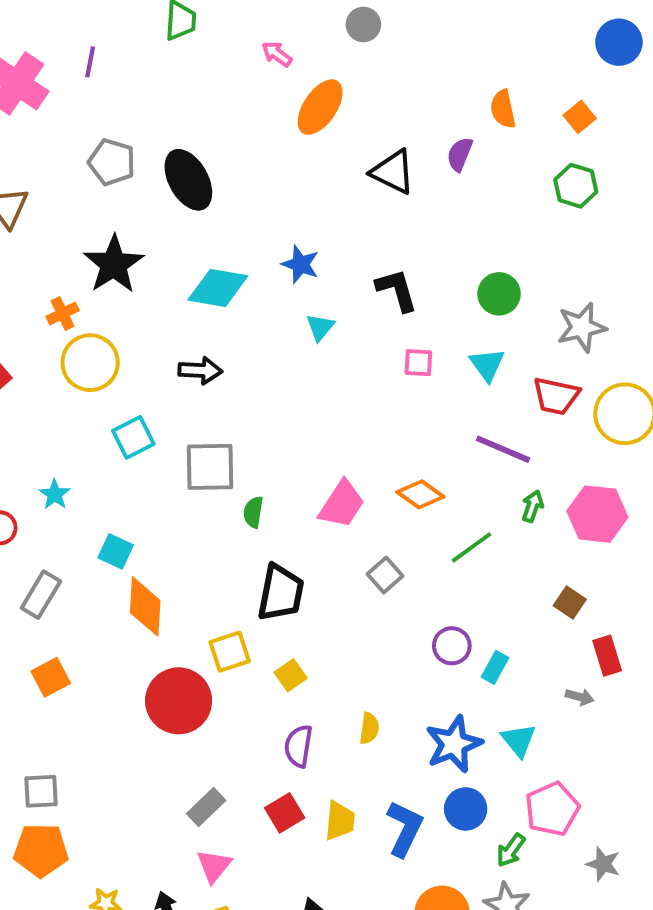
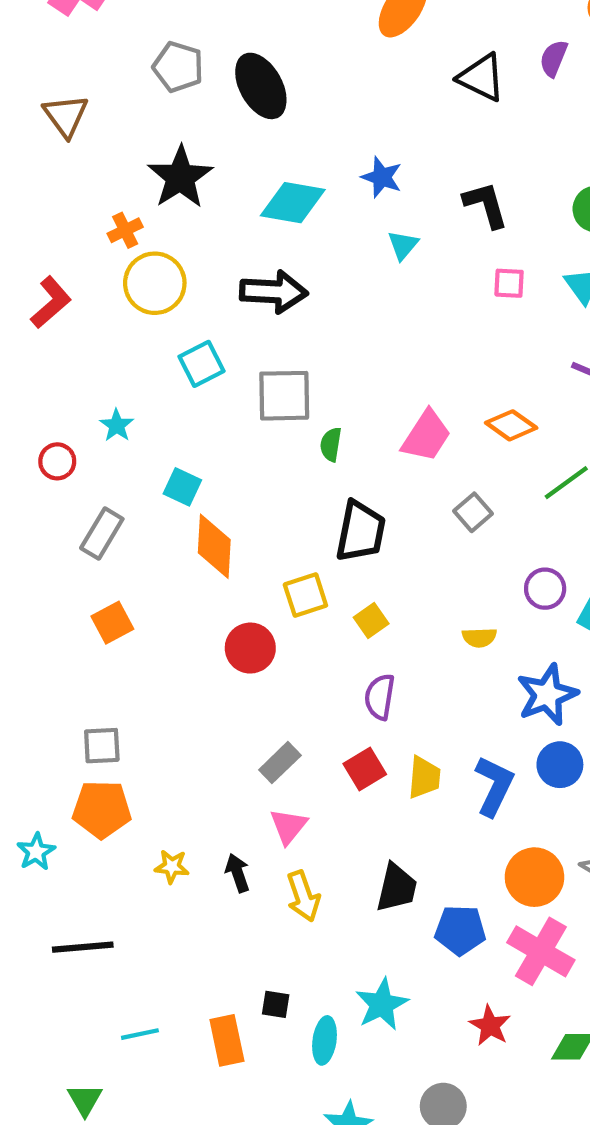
black arrow: (200, 371) -> (274, 292), size x1.4
red circle: (179, 701) -> (250, 648), size x0.7
yellow semicircle: (369, 728) -> (479, 637), moved, turned 80

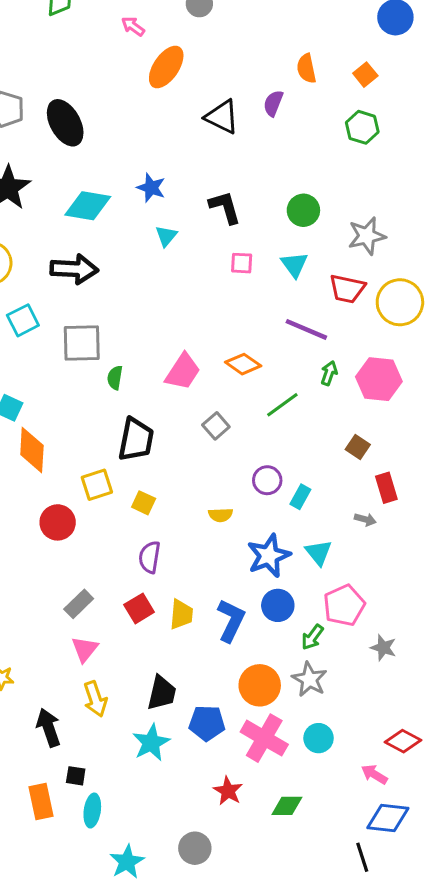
yellow square: (371, 620) -> (144, 503), turned -30
black arrow: (238, 873) -> (49, 728), moved, size x1.4
cyan star: (382, 1004) -> (151, 743), moved
cyan ellipse: (325, 1040) -> (92, 810), moved

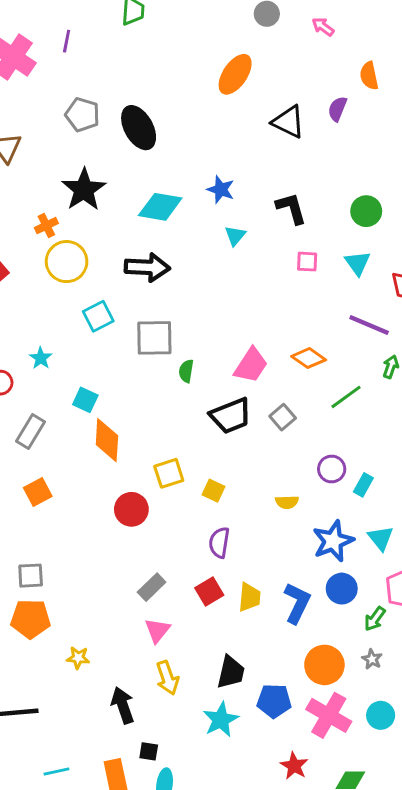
pink arrow: (133, 26) -> (323, 27), moved
black trapezoid: (136, 439) -> (231, 416), moved, turned 57
gray star: (309, 679) -> (372, 659), size x0.6

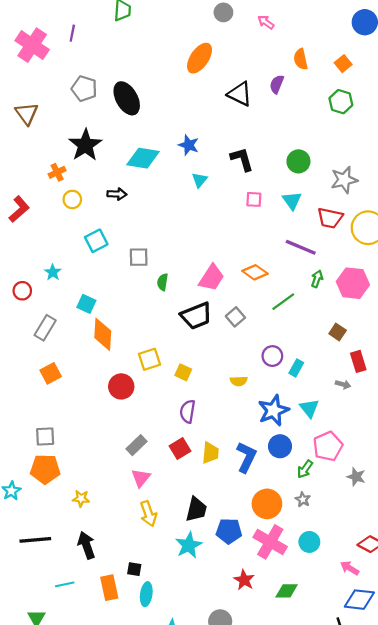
yellow circle: (67, 262) -> (72, 199), size x0.6
black arrow: (147, 267) -> (117, 194), moved, size x0.6
gray square: (154, 338) -> (139, 257), size x0.7
black arrow: (123, 705) -> (86, 545), moved

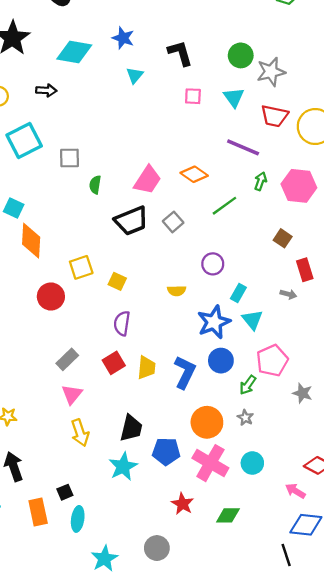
gray star: (344, 180) -> (271, 72), moved
cyan square: (96, 241) -> (24, 140), size x1.4
cyan rectangle: (296, 368) -> (238, 293), moved
black square: (134, 569) -> (65, 492), turned -32

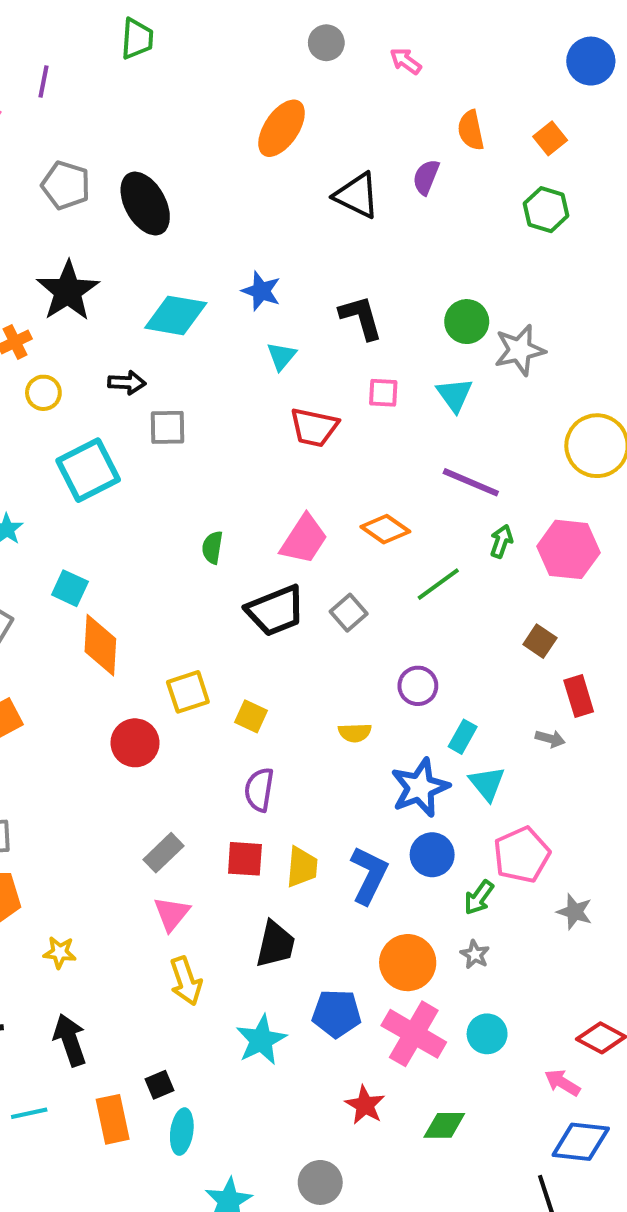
red trapezoid: (274, 116) -> (314, 427), moved
gray square: (70, 158) -> (168, 427), moved
red square: (114, 363) -> (245, 859), turned 35
black trapezoid: (131, 428) -> (275, 944), moved

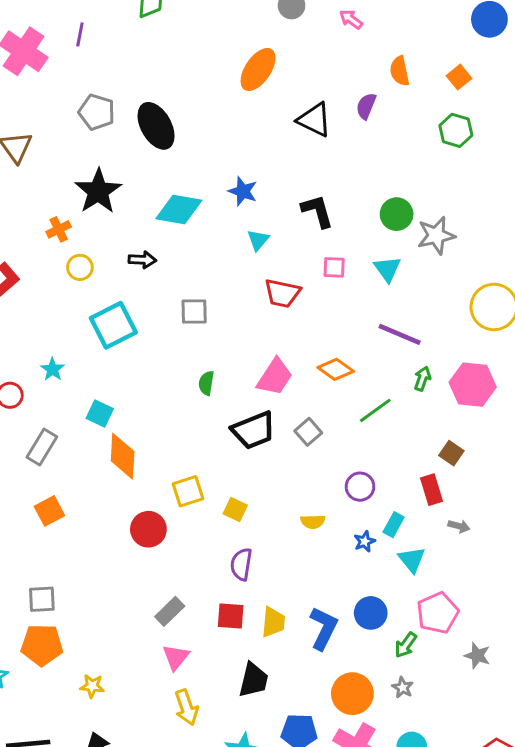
gray square: (168, 427) -> (194, 312), moved
red rectangle: (579, 696) -> (432, 490), moved
blue star: (420, 788) -> (365, 541), moved, size x0.5

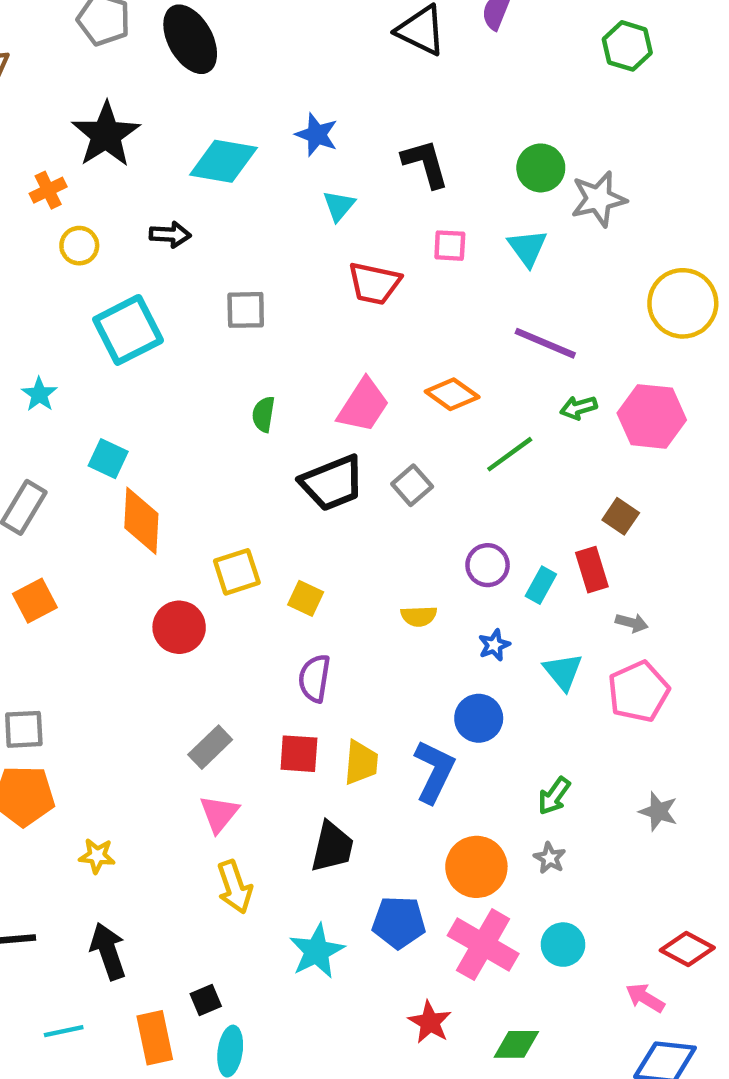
green arrow: (422, 379) -> (579, 408), turned -125
cyan rectangle: (394, 525) -> (541, 585), moved
blue circle: (371, 613) -> (479, 718), moved
pink pentagon: (438, 613) -> (638, 692), moved

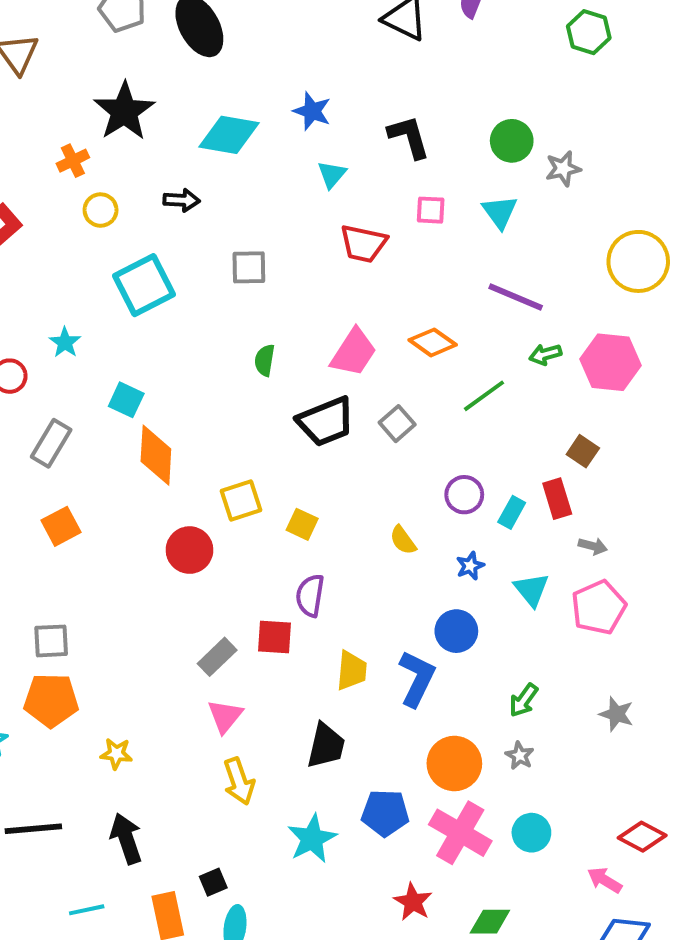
gray star: (598, 199) -> (563, 169), size x0.7
yellow semicircle: (419, 616) -> (403, 540), turned 56
red square: (299, 754) -> (274, 637), moved

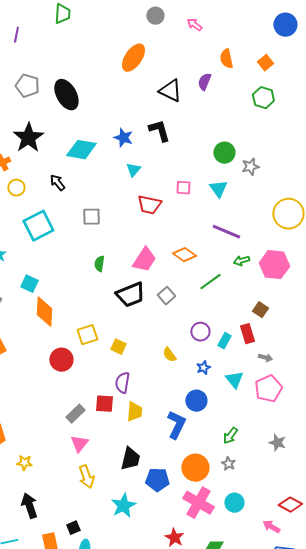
black L-shape: (409, 137) -> (159, 131), moved
black arrow: (182, 200) -> (57, 183), turned -132
yellow trapezoid: (352, 671) -> (134, 412), moved
blue pentagon: (385, 813) -> (157, 480), moved

